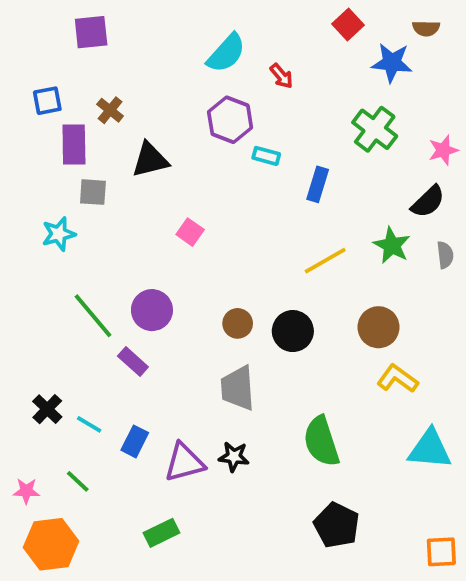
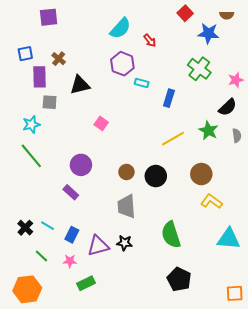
green line: (93, 316) -> (31, 156), moved
black cross: (47, 409) -> (25, 228), moved
pink star: (26, 491) -> (70, 261), moved

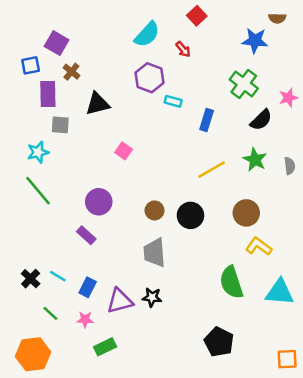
red square: (185, 13) -> (197, 16), moved
purple square: (49, 17) -> (57, 43), moved, turned 36
black semicircle: (228, 107) -> (261, 120), moved
green semicircle: (171, 235) -> (231, 282), moved

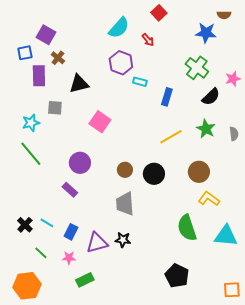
gray square: (60, 125) -> (55, 108), moved
pink square: (124, 151) -> (100, 122), size x1.5

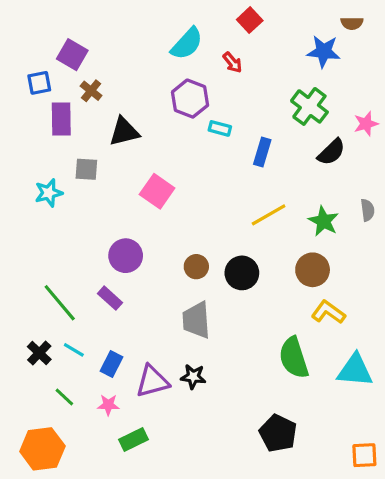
green star: (206, 129) -> (324, 221), moved
green line: (31, 154) -> (60, 303), moved

